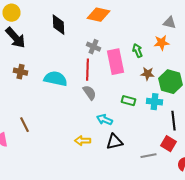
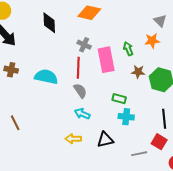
gray triangle: (170, 23) -> (160, 21), turned 32
cyan cross: (154, 102) -> (126, 117), moved
cyan arrow: (104, 120) -> (82, 114), moved

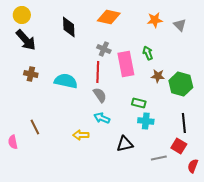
orange star: (152, 41) -> (155, 20), moved
yellow arrow: (73, 139) -> (81, 135), moved

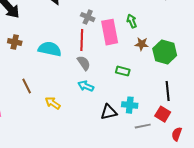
cyan cross: (146, 121) -> (130, 105), moved
brown line: (35, 127) -> (27, 86), moved
yellow arrow: (81, 135) -> (53, 103), moved, turned 35

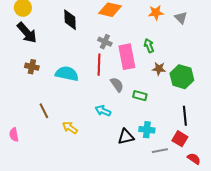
gray semicircle: (84, 63) -> (117, 85), moved
red semicircle: (177, 134) -> (194, 159), turned 104

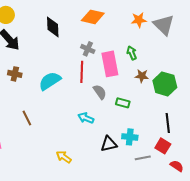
gray triangle: (181, 18) -> (164, 25), size x1.6
cyan semicircle: (67, 74) -> (50, 81), turned -45
yellow arrow: (70, 128) -> (64, 157), moved

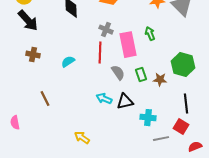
brown star: (142, 76) -> (160, 80), moved
cyan semicircle: (50, 81) -> (68, 62), size x0.6
green rectangle: (123, 103) -> (141, 75), moved, turned 56
black triangle: (109, 144) -> (125, 102), moved
red semicircle: (177, 166) -> (195, 147), turned -56

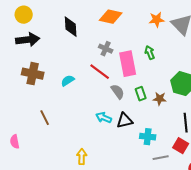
black arrow: (28, 21) -> (28, 40), turned -55
red line: (100, 53) -> (100, 72), turned -55
brown cross: (33, 55) -> (33, 74), size x1.5
yellow arrow: (82, 138) -> (82, 157), turned 56

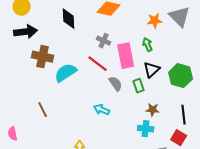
orange star: (157, 20) -> (155, 21), moved
brown cross: (33, 74) -> (43, 57), moved
cyan semicircle: (68, 81) -> (66, 73), size x1.6
brown star: (160, 99) -> (153, 110), moved
black triangle: (125, 121) -> (152, 70), moved, turned -30

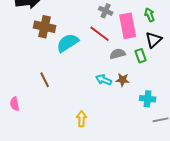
gray semicircle: (116, 84) -> (118, 54), turned -70
brown star: (153, 110) -> (123, 80), moved

